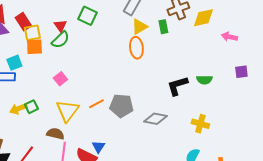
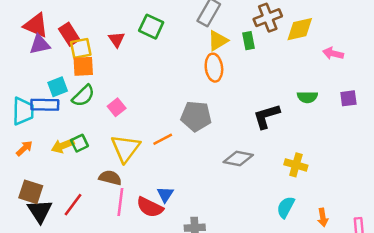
green semicircle: (60, 40) -> (83, 96), moved
green semicircle: (204, 80) -> (307, 97), moved
gray pentagon: (121, 106) -> (196, 116), moved

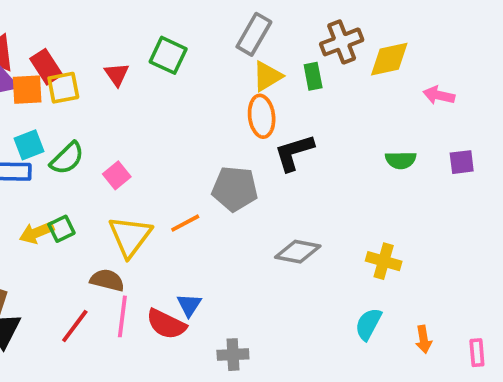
orange square: (83, 66) -> (27, 90), moved
black L-shape: (266, 116) -> (294, 152), moved
red line: (73, 205) -> (75, 326), moved

